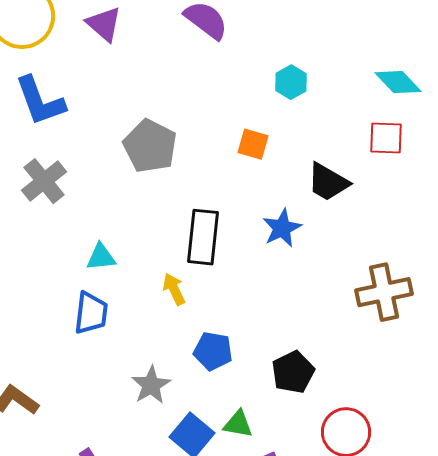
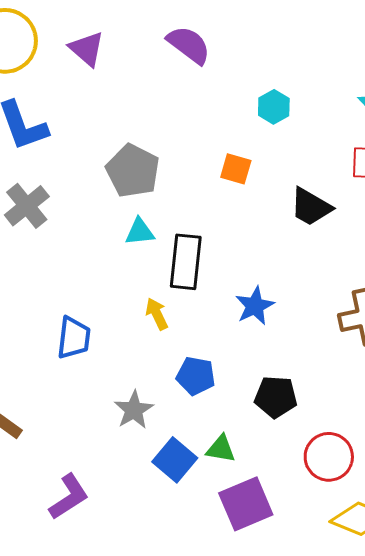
blue star: (282, 228) -> (255, 306), moved
cyan triangle: (101, 257) -> (140, 232), moved
black pentagon: (293, 372) -> (276, 397), turned 30

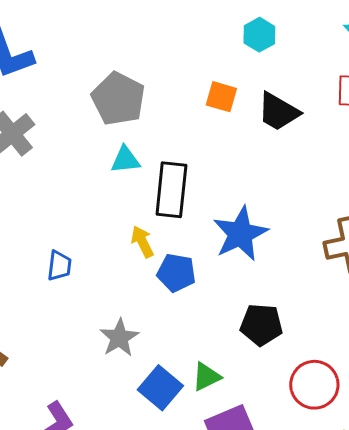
black trapezoid: (311, 207) -> (278, 112), moved
blue star: (255, 306) -> (240, 234), size x1.4
blue trapezoid: (74, 338) -> (59, 266), size x0.7
blue pentagon: (196, 376) -> (176, 273), moved
green triangle: (221, 449) -> (206, 377), turned -36

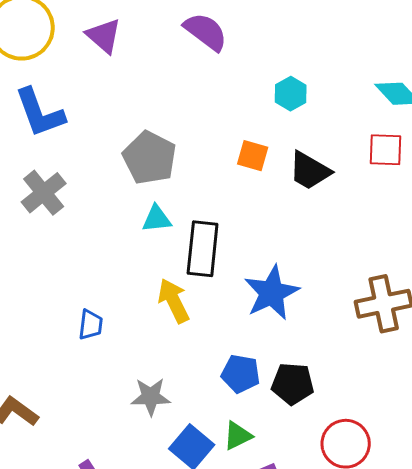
yellow arrow: (142, 242) -> (174, 301), size x1.4
blue pentagon: (176, 273) -> (241, 374), moved
gray star: (119, 338) -> (151, 397), turned 30

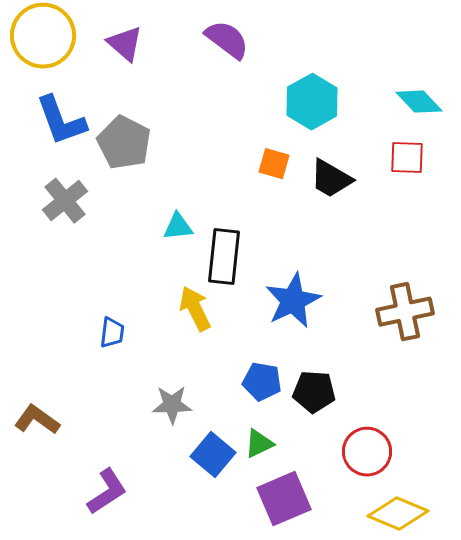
cyan hexagon: (291, 94) -> (312, 102), size x1.6
gray pentagon: (150, 158) -> (124, 143), moved

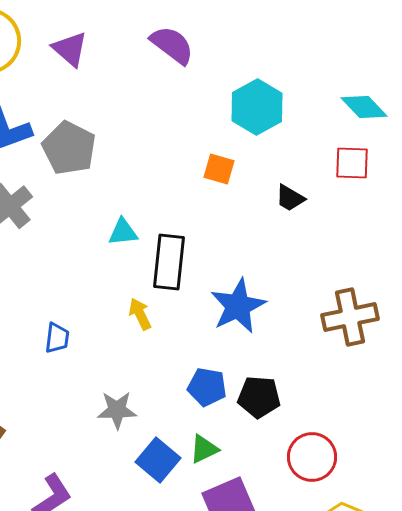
black trapezoid: (331, 179) -> (290, 198), moved, size x0.7
yellow arrow: (195, 309) -> (140, 314), size x0.7

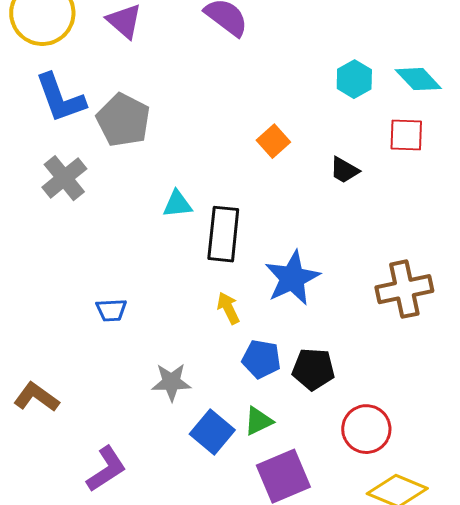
cyan hexagon: (257, 107) -> (354, 79), moved, size x0.7
orange square: (219, 169) -> (273, 141), turned 32
yellow arrow: (140, 314) -> (228, 308), moved
blue trapezoid: (57, 338) -> (111, 310), turned 80

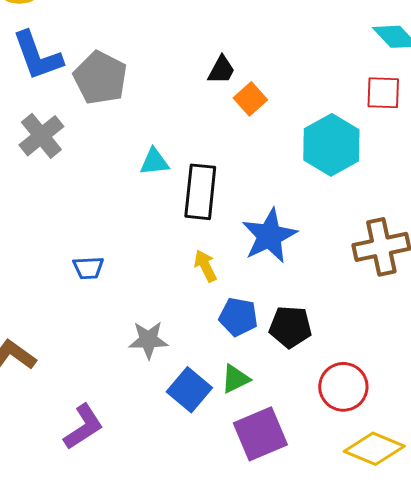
cyan hexagon: (354, 79) -> (331, 145), moved, size x1.6
black trapezoid: (344, 170) -> (221, 70), moved, turned -92

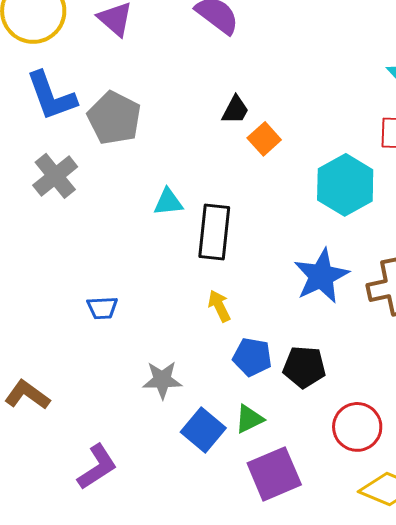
blue star: (269, 236) -> (321, 276), moved

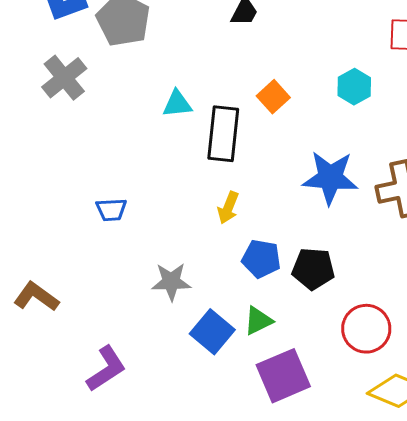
orange square: (264, 139) -> (273, 97), moved
cyan hexagon: (345, 185) -> (354, 87), size x0.6
blue star: (321, 276) -> (330, 178), turned 30
yellow arrow: (219, 306) -> (228, 208), turned -132

